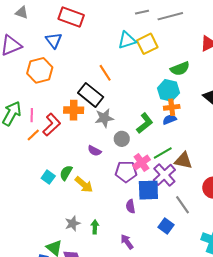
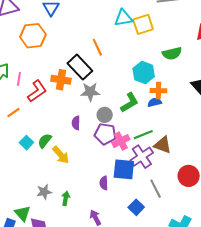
cyan hexagon: (168, 90) -> (144, 73), moved
orange line: (33, 135) -> (14, 113), moved
purple semicircle: (95, 151) -> (76, 123), turned 56
purple pentagon: (126, 172) -> (105, 134), moved

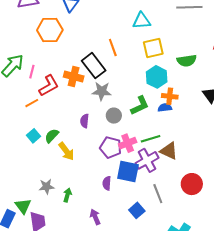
yellow square: (143, 24) -> (153, 48), moved
orange line: (14, 113) -> (32, 103), moved
purple pentagon: (105, 134) -> (111, 147), moved

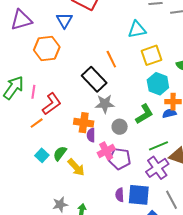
orange cross: (74, 77) -> (84, 123), moved
pink cross: (128, 143) -> (106, 151), moved
blue square: (128, 172) -> (139, 195), moved

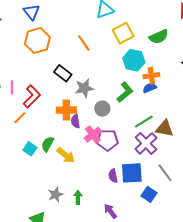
orange hexagon: (47, 49) -> (37, 41), moved
black rectangle: (94, 79) -> (63, 73), moved, size x0.7

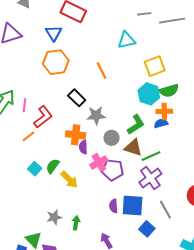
yellow square: (123, 33) -> (155, 66), moved
green semicircle: (159, 37) -> (169, 91), moved
brown triangle: (165, 129) -> (133, 148), moved

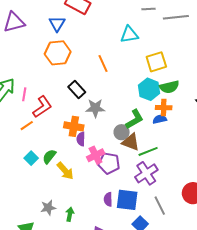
gray circle: (112, 138) -> (122, 132), moved

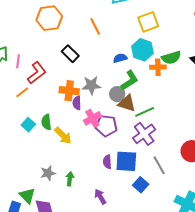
green semicircle: (169, 87) -> (171, 58), moved
gray star: (95, 108) -> (91, 85), moved
blue semicircle: (160, 119) -> (120, 58), moved
green semicircle: (49, 157) -> (46, 122), turned -42

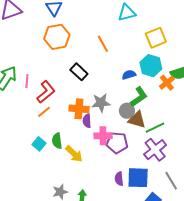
orange cross: (158, 67) -> (167, 83), turned -35
orange line: (22, 92) -> (44, 112), moved
pink cross: (92, 118) -> (103, 136), turned 30

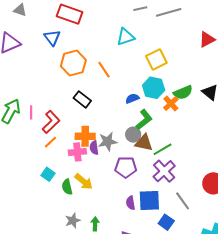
orange hexagon: (57, 37) -> (73, 63), moved
gray star: (101, 103) -> (108, 142), moved
pink cross: (103, 136) -> (77, 152), moved
green semicircle: (57, 141) -> (67, 187), moved

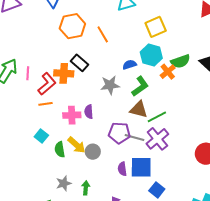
gray circle: (133, 135) -> (93, 152), moved
orange cross: (85, 136) -> (64, 73), moved
orange line: (51, 142) -> (45, 104), turned 32
gray star: (108, 142) -> (110, 85), moved
gray line: (183, 201) -> (134, 138), moved, turned -42

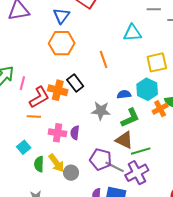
orange hexagon: (72, 26) -> (62, 43), moved

